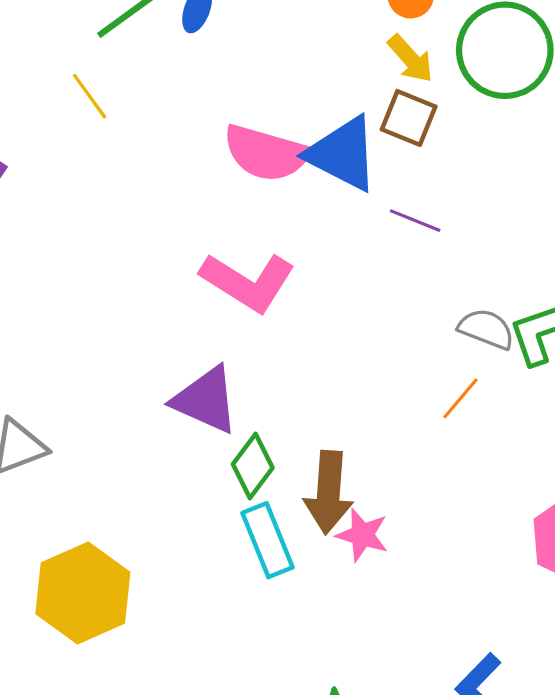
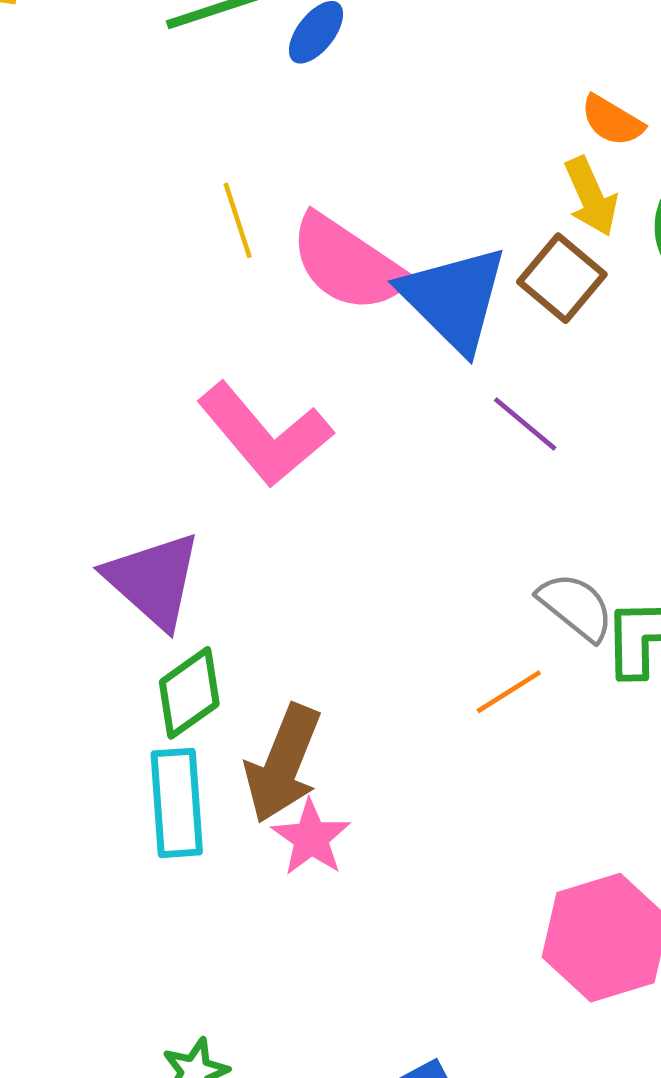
yellow line: (90, 96) -> (238, 220), moved

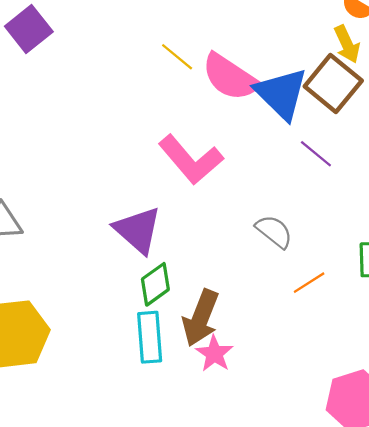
yellow line: (238, 220) -> (177, 57), turned -32
brown square: (562, 278) -> (333, 83), size x1.4
gray semicircle: (576, 607) -> (274, 231), moved

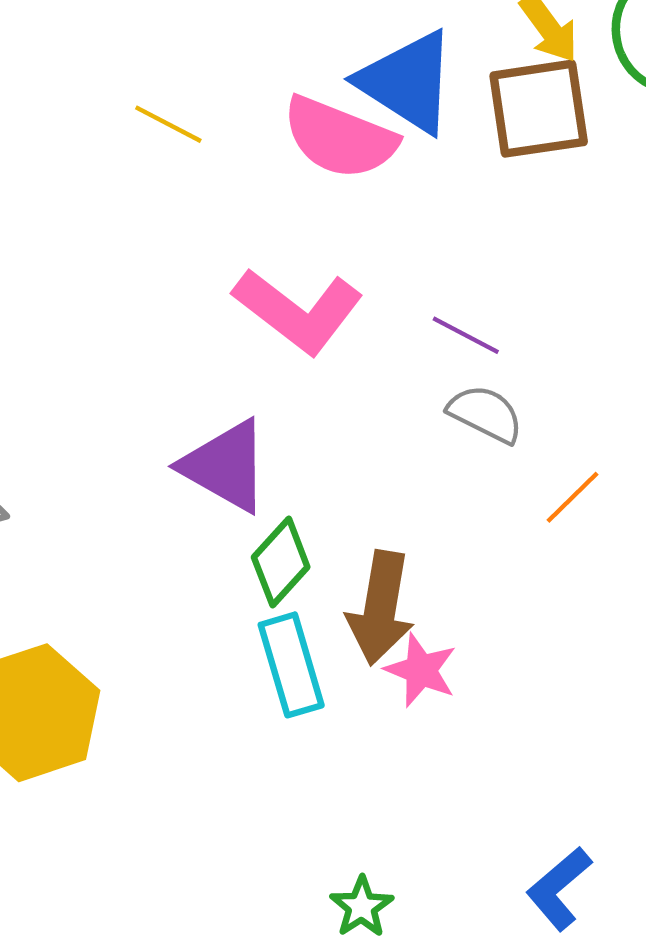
yellow line: (177, 57) -> (168, 124), moved
brown square: (333, 83) -> (539, 109), turned -36
blue triangle: (281, 94) -> (408, 82), moved
purple line: (316, 154) -> (466, 335), moved

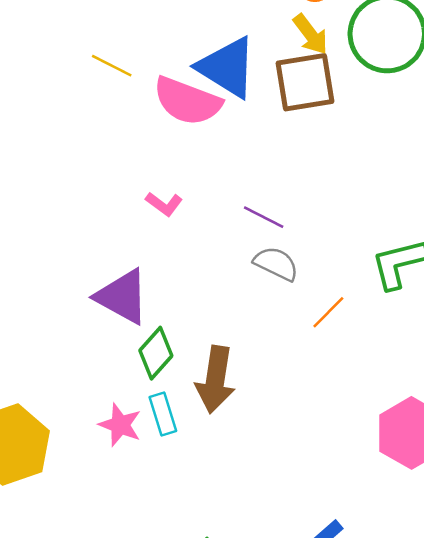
yellow line: (168, 124) -> (112, 66), moved
pink L-shape: (298, 311) -> (164, 204), size x0.5
cyan rectangle: (291, 665) -> (163, 414), size x0.7
pink star: (421, 670) -> (120, 425), moved

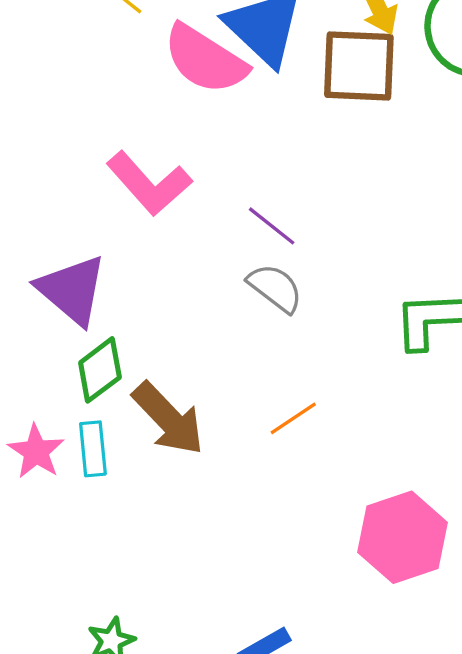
pink L-shape: (164, 204) -> (149, 183), size x1.8
orange line: (328, 312) -> (293, 418), moved
brown arrow: (215, 379) -> (168, 419), turned -64

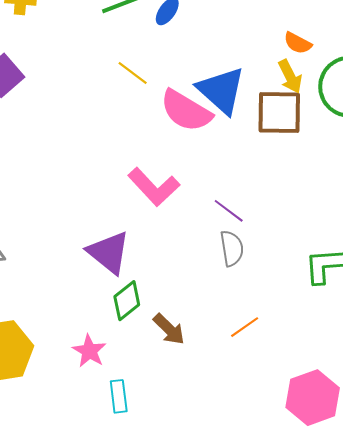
gray semicircle: (275, 288) -> (232, 248), turned 45
brown arrow: (168, 419) -> (169, 329), size x0.7
cyan rectangle: (93, 449) -> (119, 396), moved

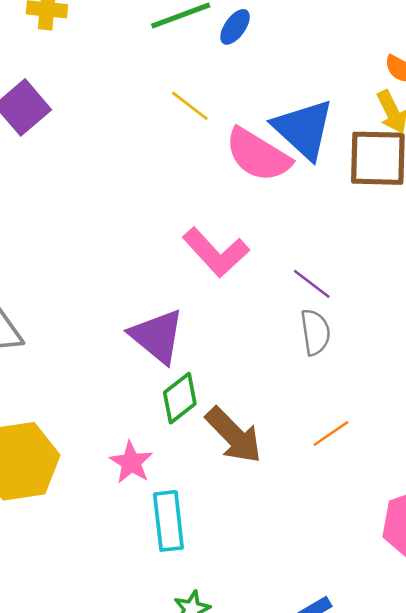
brown arrow: (169, 329) -> (234, 435), size x1.4
cyan rectangle: (119, 396) -> (168, 521), size x1.4

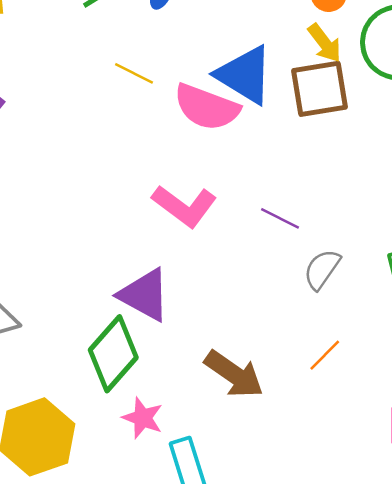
gray semicircle: (315, 332) -> (322, 269), moved, turned -126
green diamond: (180, 398) -> (113, 354), moved, size x1.5

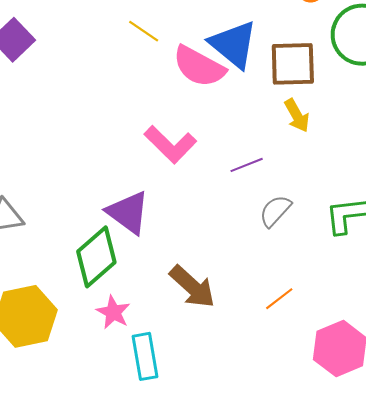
yellow arrow: (325, 43) -> (297, 115), moved
purple line: (280, 218) -> (247, 165), turned -56
orange line: (325, 355) -> (279, 299), moved

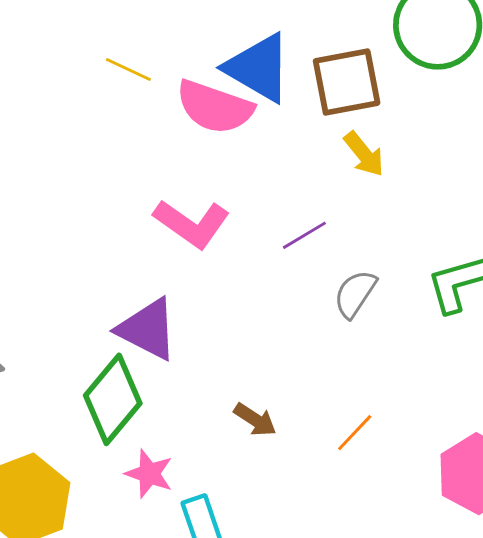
brown arrow: (192, 287) -> (255, 420), size x0.6
orange line: (279, 299) -> (355, 433), moved

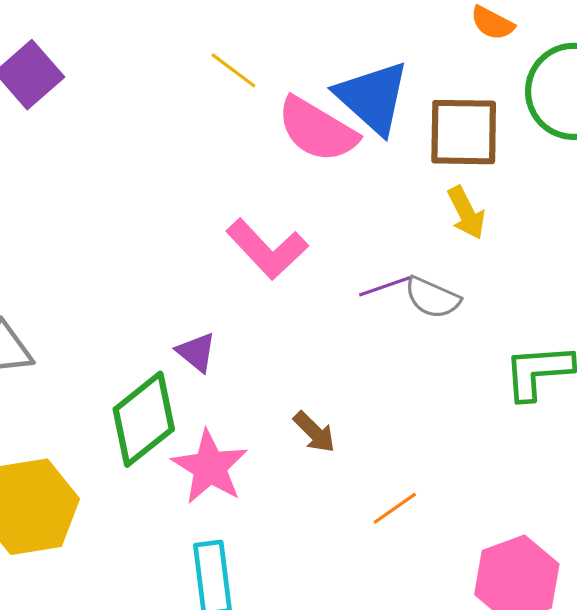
gray semicircle: (355, 294) -> (432, 298), moved, turned -111
purple triangle: (148, 329) -> (196, 352), size x0.6
brown arrow: (255, 420) -> (314, 432), moved
pink star: (149, 474) -> (210, 467), moved, size x1.4

